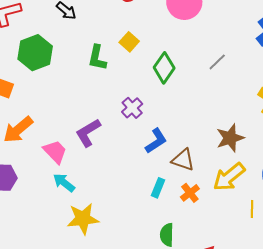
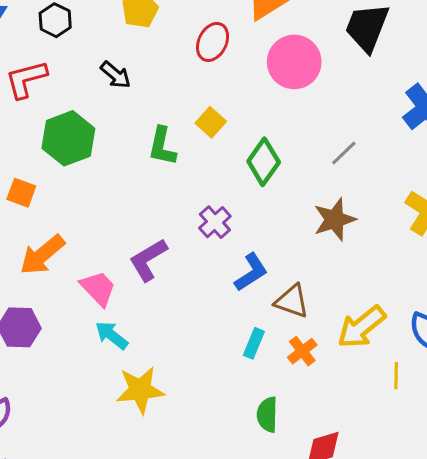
brown star: (230, 138) -> (335, 220), moved

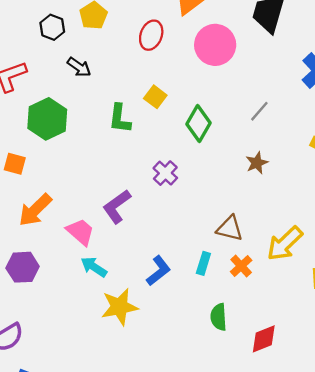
black hexagon: (55, 20) -> (52, 27), moved
brown star: (335, 220) -> (257, 163), size x0.7
blue L-shape: (251, 272) -> (158, 271), moved

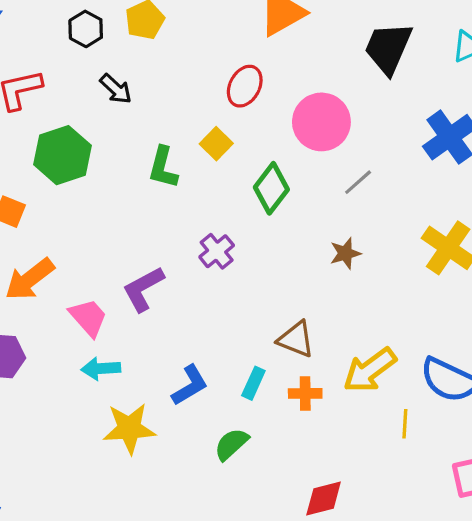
red ellipse: (151, 35) -> (245, 86), moved
pink circle: (215, 45) -> (321, 122), moved
orange cross: (241, 266) -> (305, 393), turned 35
cyan arrow: (94, 267) -> (101, 369), turned -44
green semicircle: (219, 317) -> (231, 444), moved, turned 44

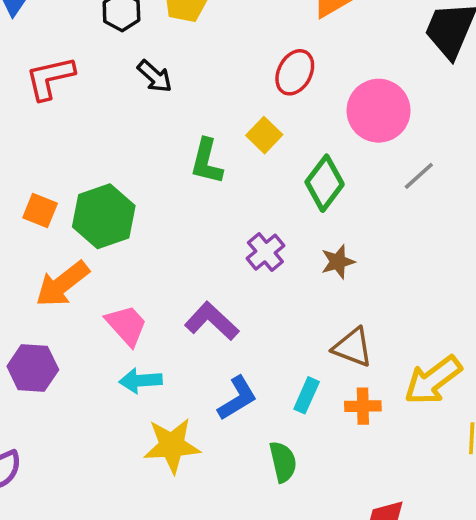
green hexagon: (63, 155) -> (104, 216), moved
brown star: (345, 253) -> (338, 262), moved
purple L-shape: (143, 289) -> (212, 321), moved, turned 72
green semicircle: (231, 444) -> (283, 462), turned 120

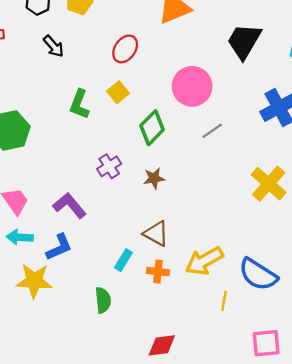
red ellipse: (295, 72) -> (125, 49), moved
blue L-shape: (237, 398) -> (59, 247), moved

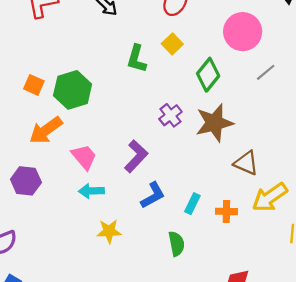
brown star: (154, 178) -> (214, 123), size x1.8
purple L-shape: (69, 205) -> (136, 156), turned 88
brown triangle: (156, 234) -> (246, 163), moved
blue L-shape: (59, 247) -> (153, 195), moved
yellow star: (34, 281) -> (109, 231), size x0.7

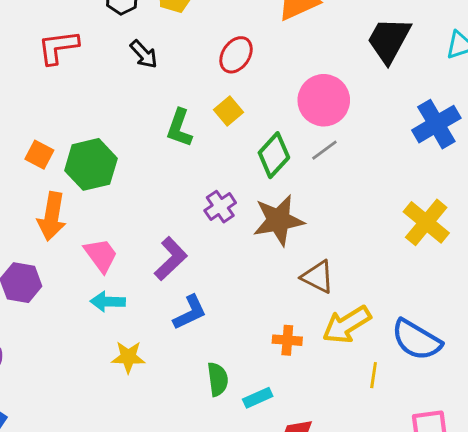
gray line: (266, 72) -> (324, 150), moved
orange arrow: (46, 130) -> (52, 216), turned -48
cyan rectangle: (192, 204) -> (258, 398), moved, turned 36

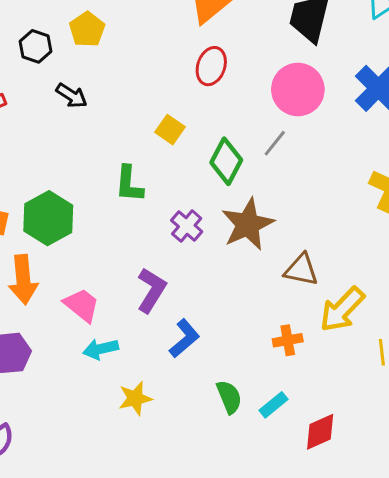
red ellipse: (236, 55) -> (211, 66), moved
pink circle: (324, 100) -> (298, 89), moved
green L-shape: (179, 128) -> (129, 184), moved

